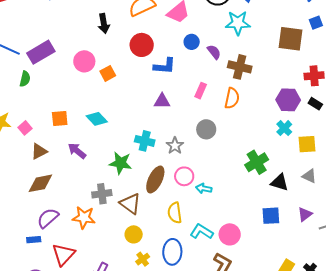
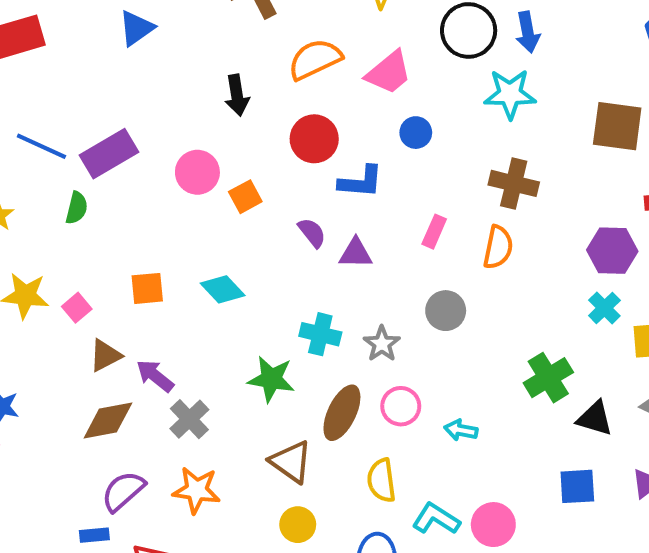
purple semicircle: (214, 52) -> (312, 233), moved
purple arrow: (77, 151) -> (155, 376), moved
cyan arrow: (204, 188) -> (461, 430), moved
gray cross: (102, 194) -> (189, 419), moved, turned -36

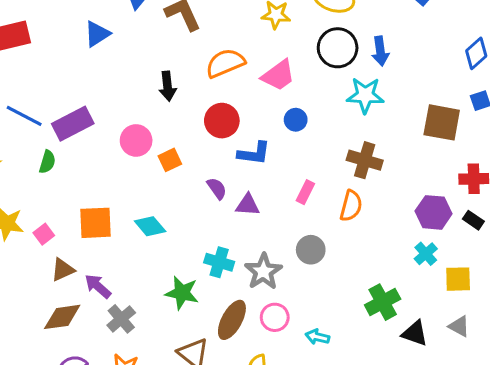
orange square: (147, 288) -> (95, 223), size x1.4
gray star: (382, 344) -> (263, 271), size x1.4

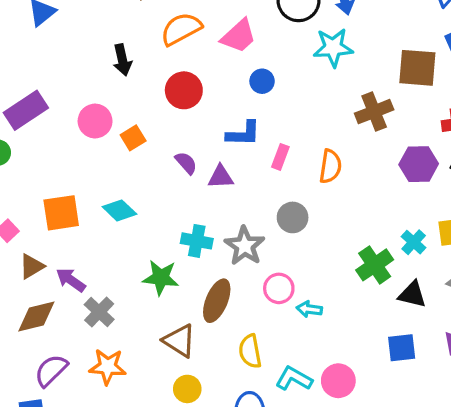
blue L-shape: (254, 153) -> (243, 134), moved
brown cross: (365, 160) -> (374, 112), moved, turned -32
cyan cross: (426, 254) -> (414, 242), moved
pink circle: (275, 317) -> (279, 288), moved

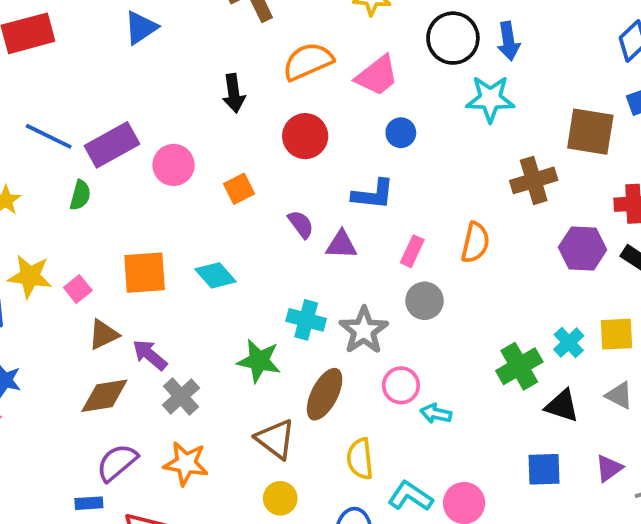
pink circle: (95, 121) -> (174, 165), moved
pink rectangle: (280, 157) -> (412, 251), moved

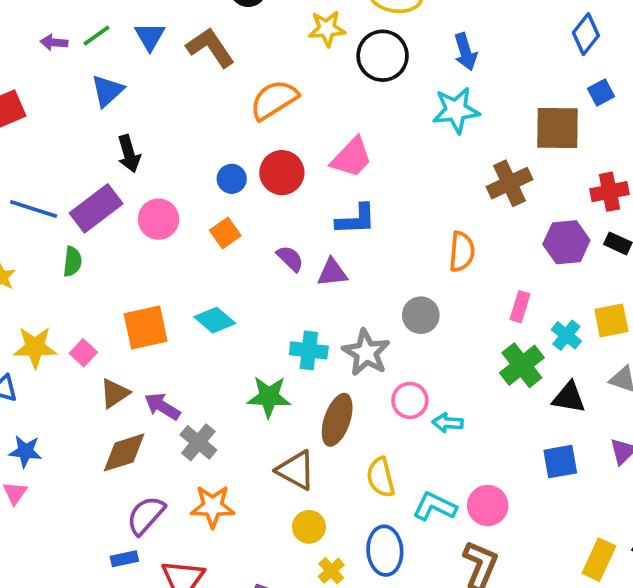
black circle: (453, 38) -> (383, 56), moved
pink trapezoid: (377, 76) -> (352, 158), moved
black arrow: (234, 93) -> (129, 154), moved
blue circle: (401, 133) -> (232, 179), moved
pink rectangle: (412, 251) -> (520, 307), moved

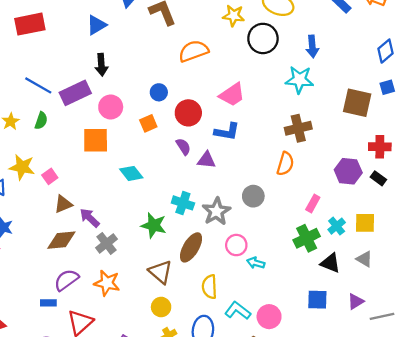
red circle: (282, 173) -> (188, 113), moved
brown cross: (509, 183) -> (298, 128), moved
green semicircle: (72, 262) -> (41, 121), moved
orange square: (146, 327) -> (96, 140), moved

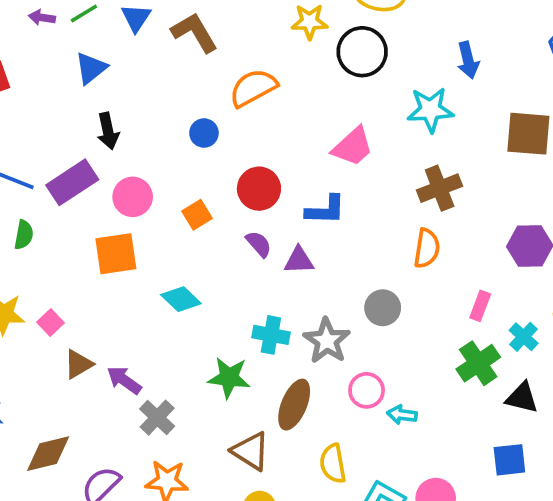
blue arrow: (312, 46) -> (468, 60), moved
blue circle: (159, 92) -> (204, 133), moved
pink trapezoid: (232, 95) -> (353, 147), moved
brown diamond: (61, 240) -> (48, 454), moved

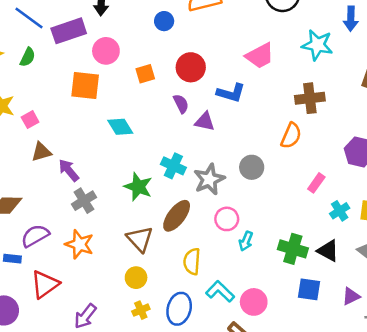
green cross: (478, 363) -> (293, 249), moved, turned 36
cyan arrow: (402, 415) -> (246, 241), turned -90

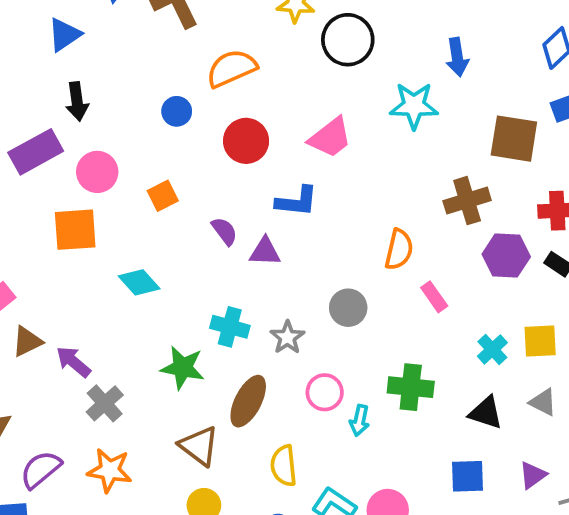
red circle: (191, 67) -> (246, 141), moved
brown cross: (310, 98) -> (467, 201), moved
gray star: (209, 179) -> (287, 337), size x0.7
pink rectangle: (316, 183) -> (434, 297), moved, turned -60
green cross: (293, 249) -> (411, 387), moved

